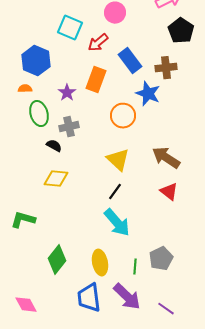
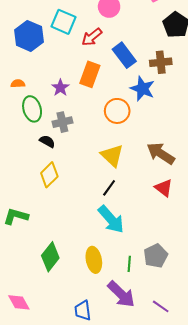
blue hexagon: (36, 61) -> (29, 36), moved
yellow diamond: (56, 179) -> (49, 175), turned -50
blue trapezoid: (89, 298) -> (83, 310), moved, size x0.7

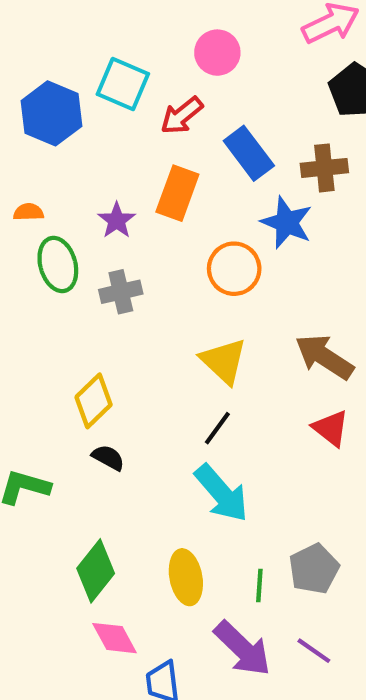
black semicircle: (47, 141) -> (108, 458), moved
pink diamond: (19, 302) -> (115, 638), moved
purple line: (161, 306) -> (314, 651), moved

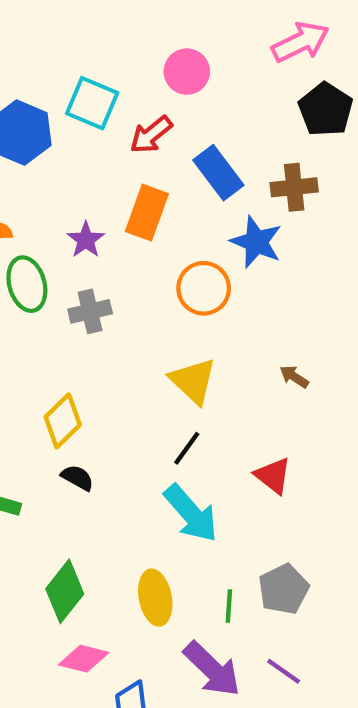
brown arrow: (324, 357) -> (294, 377), size x0.5
red triangle: (331, 428) -> (273, 476), moved
pink diamond: (115, 638) -> (84, 659), turned -48

